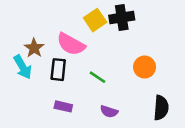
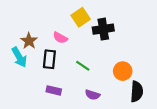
black cross: (122, 18) -> (103, 29), moved
pink semicircle: (71, 44) -> (60, 38), size x0.6
orange circle: (145, 67) -> (123, 71), moved

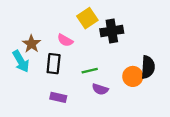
green line: (83, 66) -> (90, 71), turned -48
black semicircle: (137, 92) -> (148, 67), moved
purple semicircle: (92, 95) -> (100, 89), moved

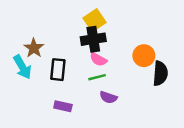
black cross: (112, 31) -> (93, 39), moved
pink semicircle: (65, 40) -> (98, 59), moved
orange circle: (133, 76) -> (144, 56), moved

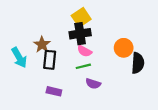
brown star: (34, 48) -> (42, 45), moved

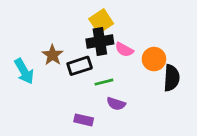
pink semicircle: (84, 51) -> (124, 50), moved
black rectangle: (50, 60) -> (80, 66), moved, turned 66
purple rectangle: (54, 91) -> (84, 120), moved

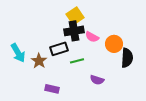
brown star: (53, 55) -> (39, 61), moved
purple semicircle: (116, 104) -> (97, 80), moved
purple rectangle: (84, 120) -> (52, 89), moved

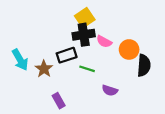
green line: (77, 61) -> (87, 69), turned 32
purple rectangle: (52, 89) -> (59, 101), turned 48

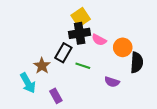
black rectangle: (67, 55) -> (63, 53), turned -42
cyan arrow: (20, 60) -> (28, 83), moved
purple semicircle: (110, 90) -> (112, 82), moved

